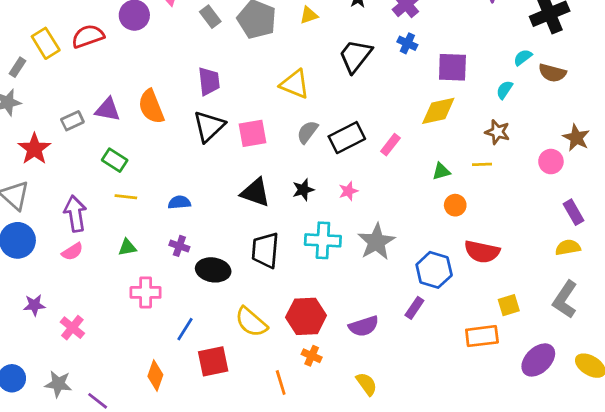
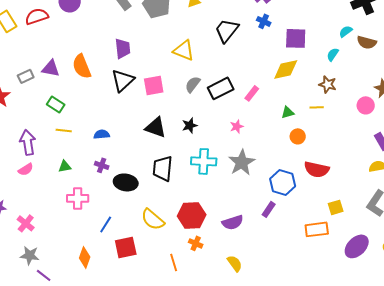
pink star: (348, 191) -> (237, 126), moved
gray star: (58, 384) -> (30, 255), moved

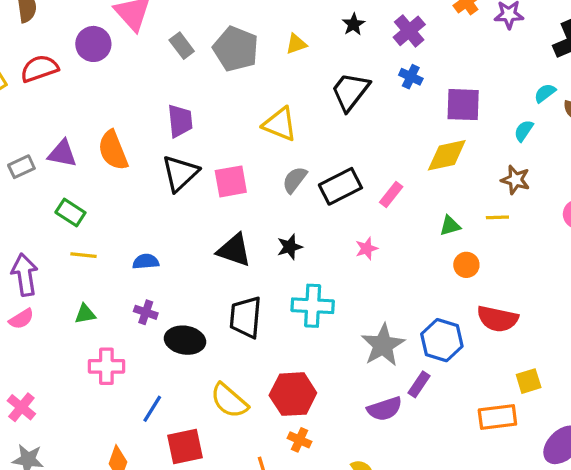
gray star: (242, 162) -> (383, 345), moved
purple semicircle: (233, 222) -> (385, 409), moved

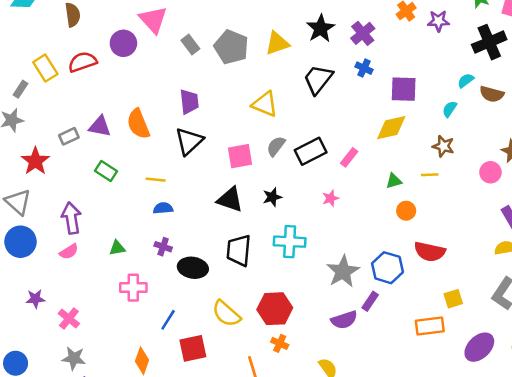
black star: (354, 24) -> (321, 28), size x1.6
yellow triangle: (296, 44) -> (277, 43), size x1.5
pink square: (231, 181) -> (240, 156), moved
yellow line: (84, 255) -> (156, 180), moved

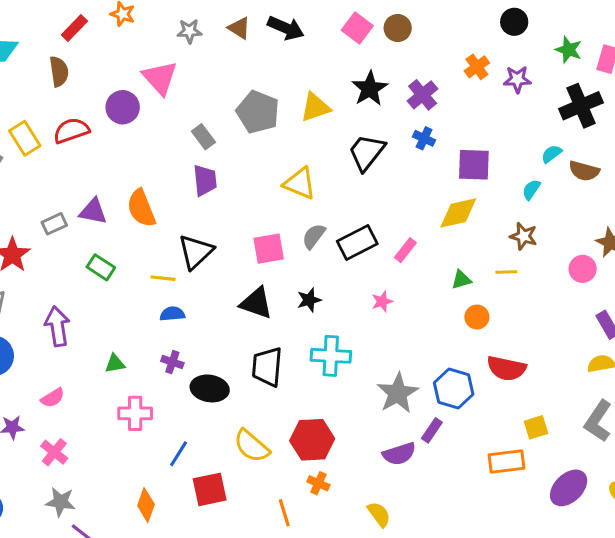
gray rectangle: (190, 45) -> (203, 137), moved
black triangle: (189, 141) -> (196, 252), moved
pink semicircle: (69, 252) -> (53, 398), moved

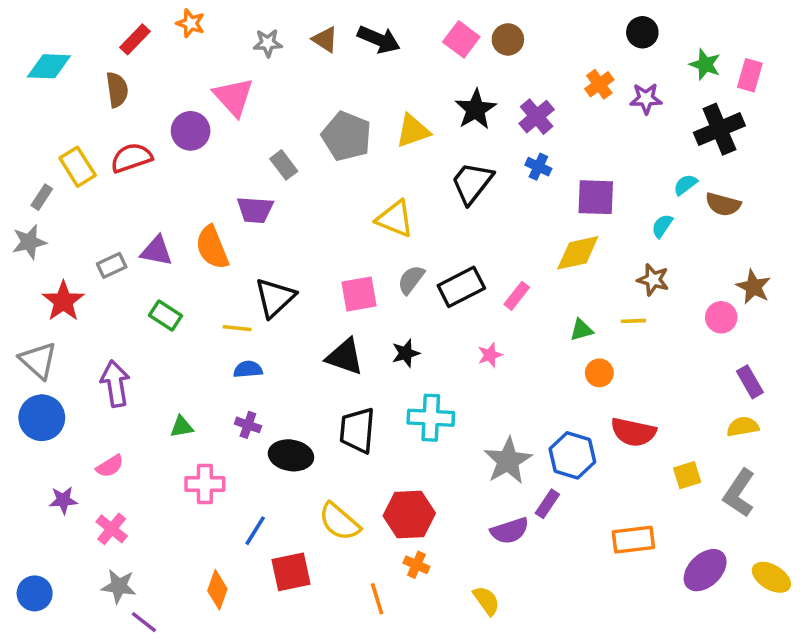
purple trapezoid: (205, 180) -> (255, 210), moved, turned 100
yellow square: (536, 427) -> (687, 475), moved

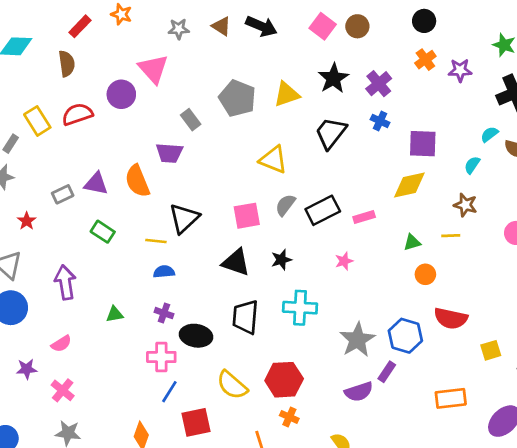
black circle: (642, 32) -> (424, 21), moved
pink rectangle: (517, 296) -> (364, 217), turned 35
red star: (63, 301) -> (27, 221), size x0.6
pink cross: (205, 484) -> (161, 357), moved

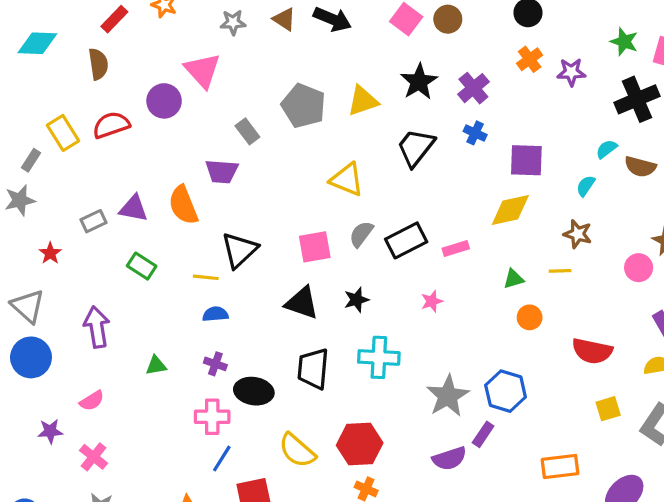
red semicircle: (451, 318) -> (592, 351), moved

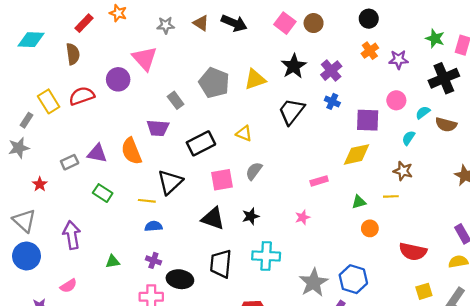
yellow triangle: (347, 179) -> (244, 133), size x0.7
black rectangle: (406, 240) -> (201, 143), moved
pink circle: (639, 268) -> (396, 100), moved

